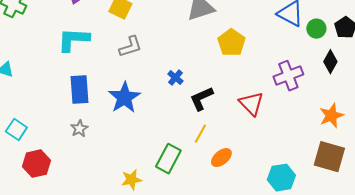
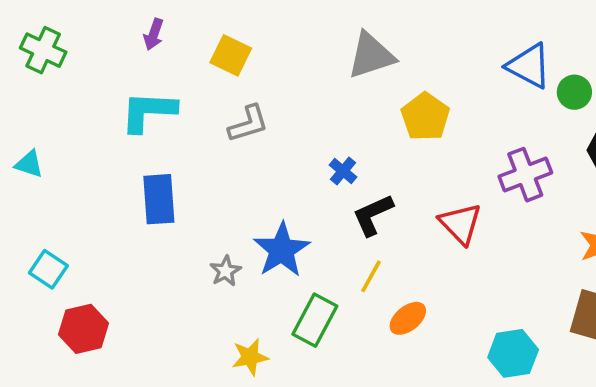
blue cross: (175, 78) -> (343, 171), moved
blue star: (124, 98) -> (282, 250), moved
gray star: (79, 129) -> (226, 271), moved

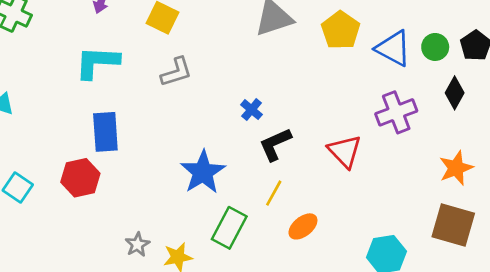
blue triangle: (529, 66) -> (393, 48), moved
yellow pentagon: (425, 117) -> (341, 30), moved
gray star: (226, 271) -> (137, 245), moved
red hexagon: (83, 329) -> (80, 178), moved

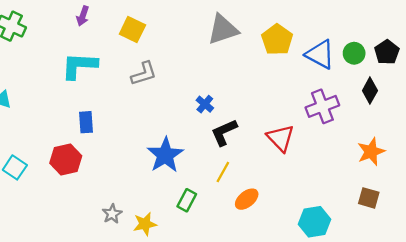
blue rectangle: (105, 132) -> (86, 122), size x0.7
brown square: (453, 225) -> (369, 198), size x0.6
green rectangle: (229, 228) -> (187, 200), size x0.7

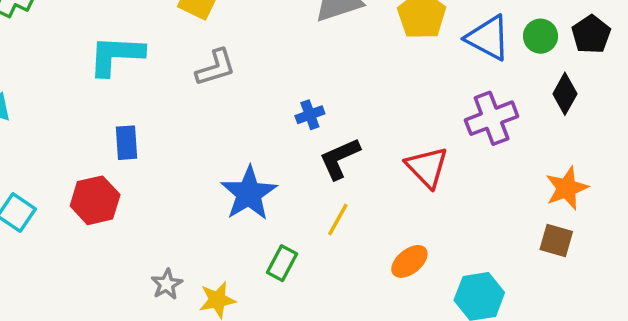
blue cross: (205, 104) -> (310, 115), turned 30
brown square: (369, 198) -> (556, 241), moved
orange ellipse: (247, 199) -> (409, 261), moved

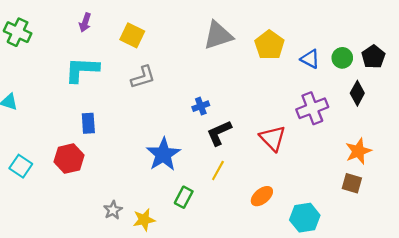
blue triangle: (488, 38) -> (310, 59), size x0.7

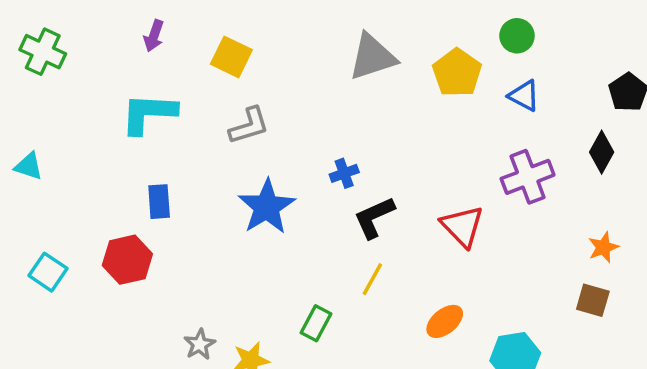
green circle: (342, 58) -> (517, 36), moved
orange star: (358, 151) -> (603, 247), size x0.7
blue star: (163, 154) -> (267, 207), moved

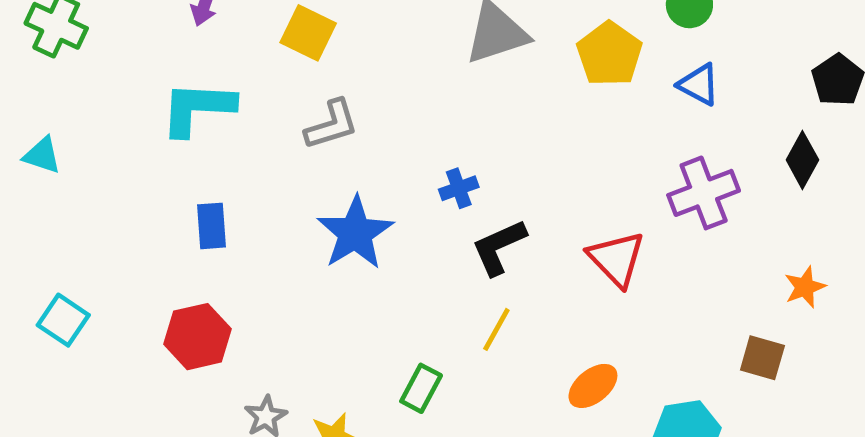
cyan triangle: (29, 166) -> (42, 155), moved
red hexagon: (127, 260) -> (197, 337), moved
brown square: (593, 300) -> (762, 358), moved

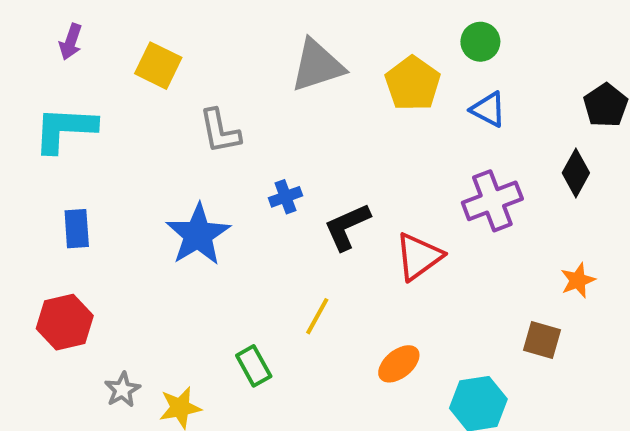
gray L-shape: (332, 125) -> (220, 131), moved, turned 96
black L-shape: (499, 247) -> (347, 227), moved
red triangle: (616, 259) -> (419, 256), turned 38
green rectangle: (421, 388) -> (254, 366), turned -57

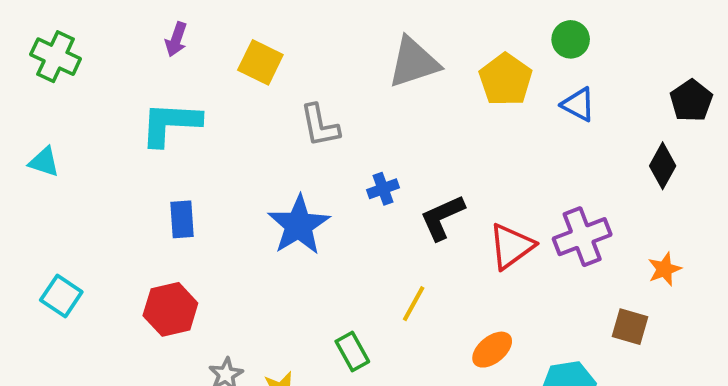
purple cross: (492, 201) -> (582, 237), moved

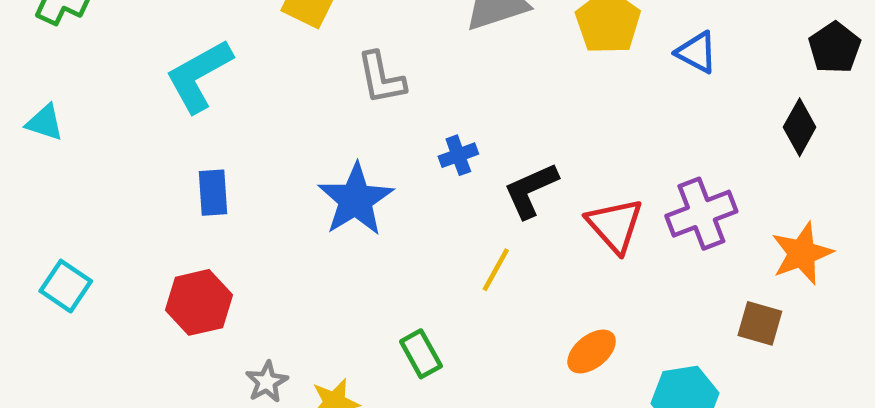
cyan L-shape: (170, 124) -> (199, 76), turned -32
red triangle: (511, 246) -> (615, 225), turned -36
orange star: (664, 269) -> (802, 253), size x1.5
yellow line: (414, 304) -> (496, 270), moved

